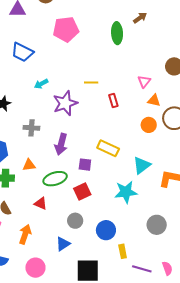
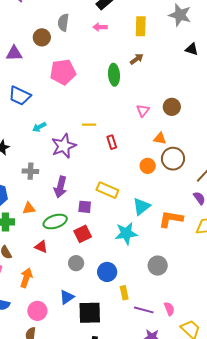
pink triangle: (144, 81) -> (143, 111), moved
orange triangle: (154, 100) -> (160, 138), moved
blue triangle: (63, 244) -> (67, 297), moved

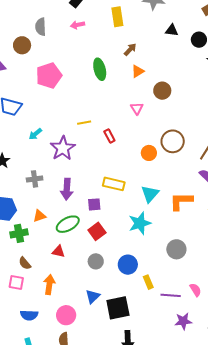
brown arrow: (137, 59) -> (130, 49), moved
pink triangle: (143, 111) -> (137, 108), moved
orange triangle: (160, 138) -> (138, 71), moved, turned -32

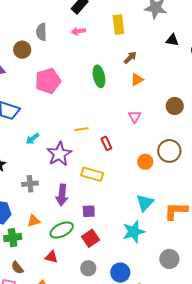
brown circle: (162, 91) -> (175, 106), moved
yellow rectangle: (114, 184) -> (92, 174), moved

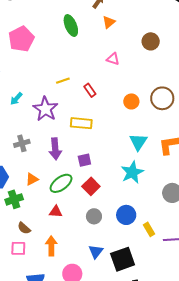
pink triangle: (135, 117) -> (113, 59), turned -32
brown circle: (169, 151) -> (162, 98), moved

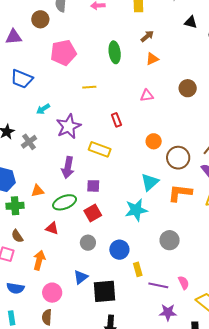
pink triangle: (113, 59) -> (147, 95), turned -40
yellow line: (63, 81) -> (89, 87), moved
brown circle: (162, 98) -> (178, 158), moved
gray cross: (22, 143) -> (29, 142), moved, turned -35

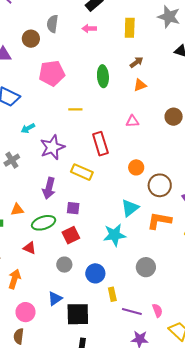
red rectangle: (116, 120) -> (100, 144), size x1.6

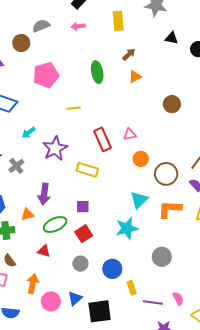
gray semicircle: (52, 24) -> (41, 26), turned 66
pink triangle: (132, 121) -> (130, 134), moved
purple arrow: (49, 188) -> (44, 194), moved
pink circle: (26, 312) -> (51, 301), moved

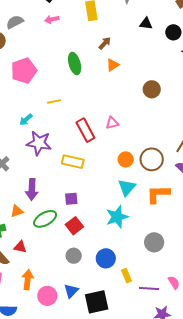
cyan arrow: (29, 132) -> (26, 120), moved
purple star: (55, 148) -> (39, 143), turned -30
orange circle: (141, 159) -> (126, 159), moved
red triangle: (44, 251) -> (20, 247), moved

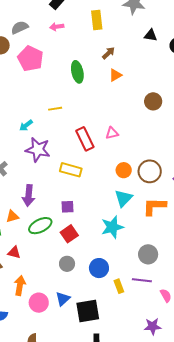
pink pentagon: (24, 71) -> (30, 59), moved, turned -30
purple line: (149, 289) -> (142, 280), moved

